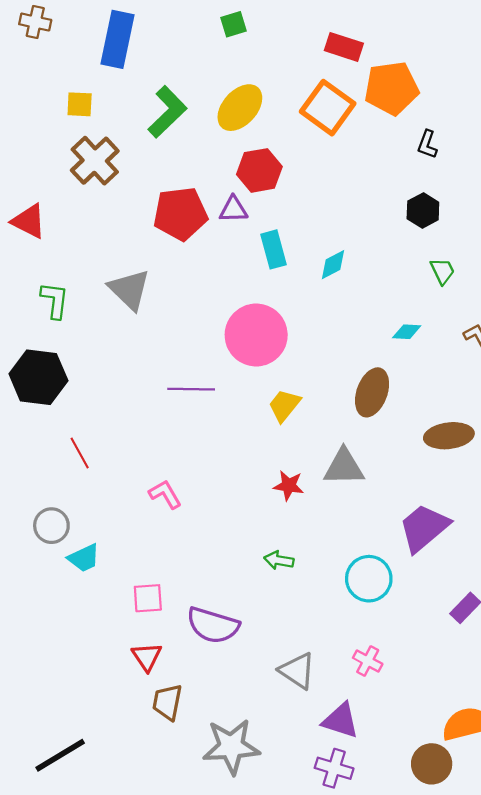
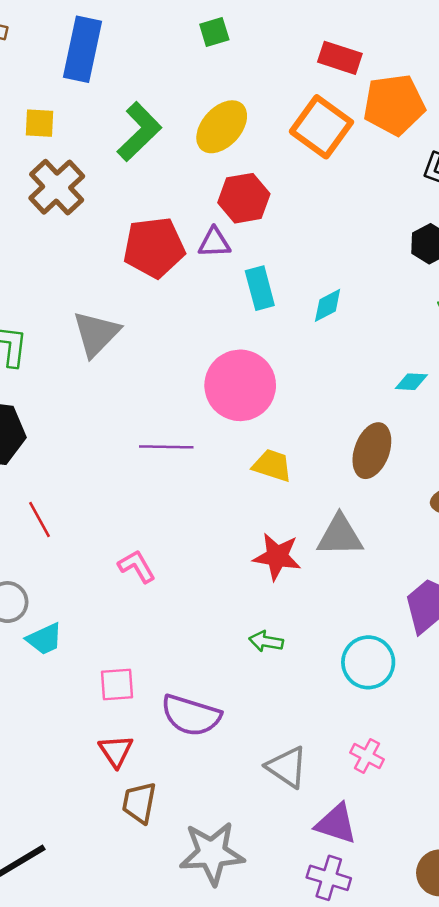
gray triangle: (129, 290) -> (96, 334), turned 30
yellow trapezoid: (284, 405) -> (272, 465), turned 69
red star: (289, 486) -> (277, 557), size x1.4

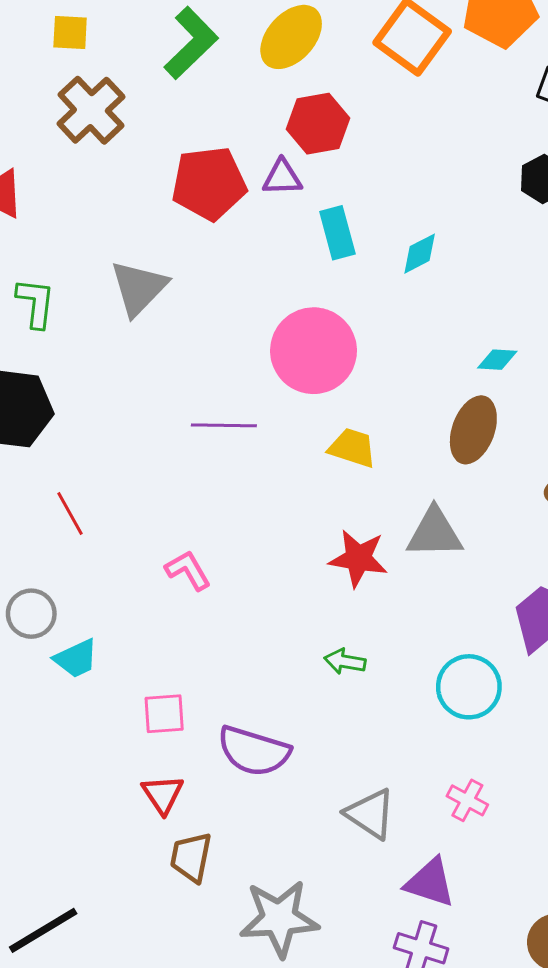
cyan diamond: (411, 382) -> (497, 360), moved

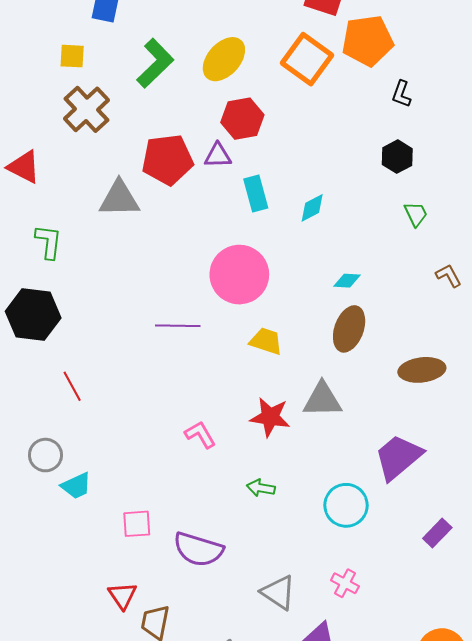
gray triangle: (139, 288) -> (119, 199), moved, turned 45
cyan diamond: (497, 360) -> (347, 281), moved
pink L-shape: (188, 570) -> (200, 435), moved
red triangle: (163, 794) -> (122, 596), moved

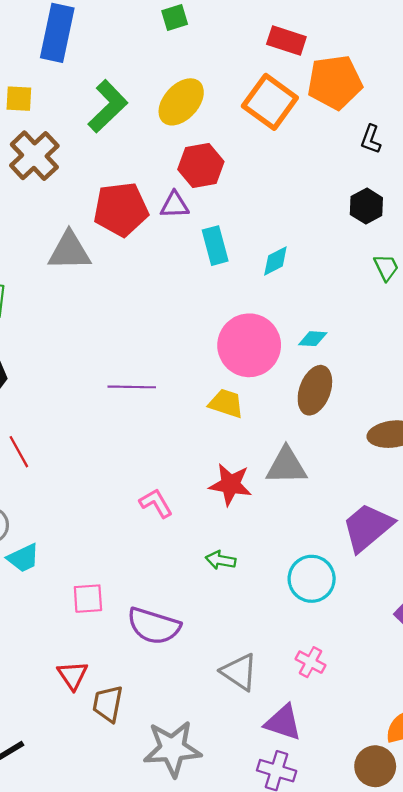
pink circle: (239, 275) -> (249, 345), moved

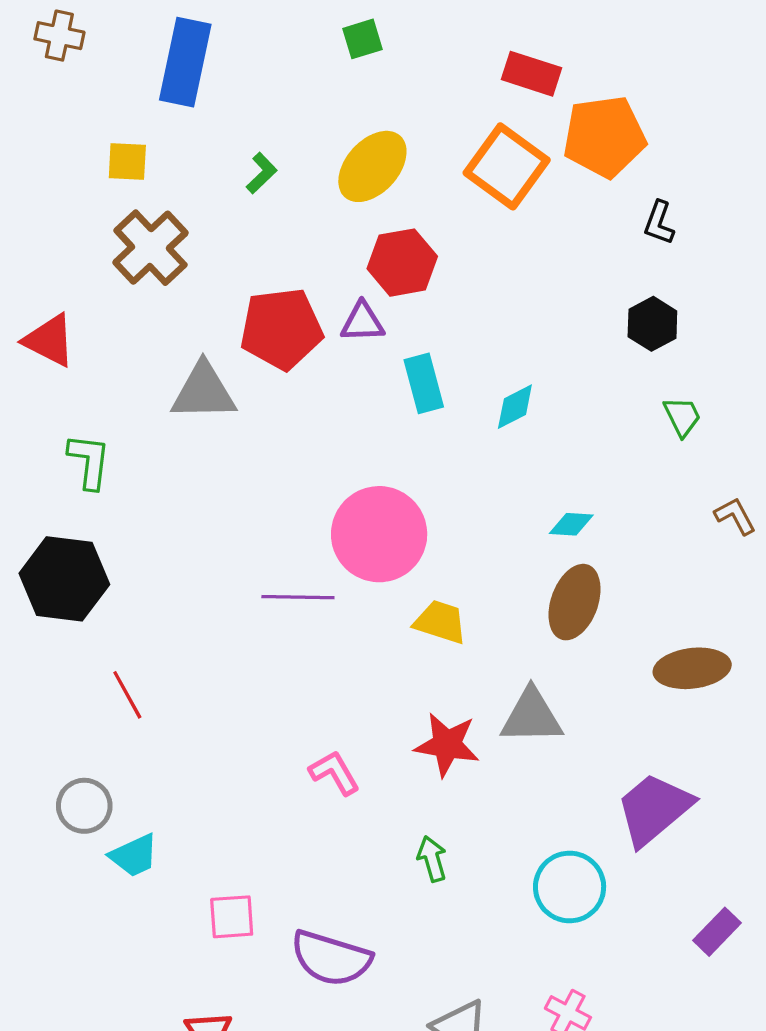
green L-shape: (108, 106) -> (261, 173), size x0.5
pink circle: (249, 345) -> (379, 534), moved
green arrow: (221, 560) -> (432, 859), turned 64

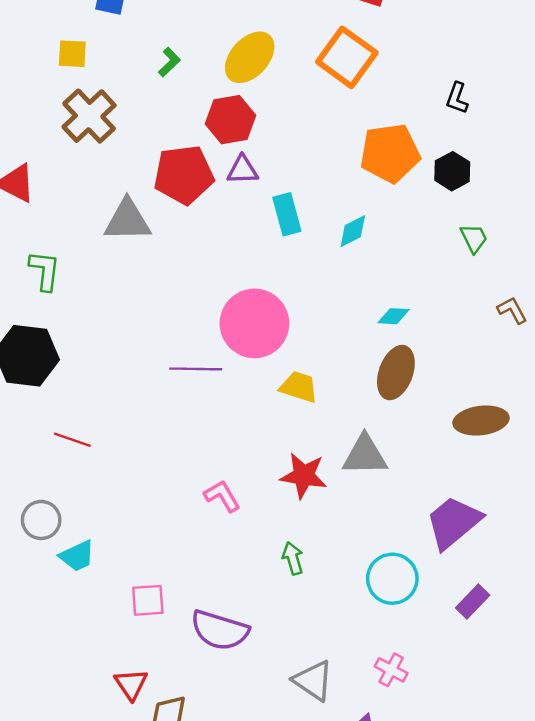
orange pentagon: (604, 137) -> (390, 153), moved
red hexagon: (402, 263) -> (231, 120), moved
red line: (127, 695) -> (72, 440), turned -42
purple rectangle: (717, 932) -> (473, 601), moved

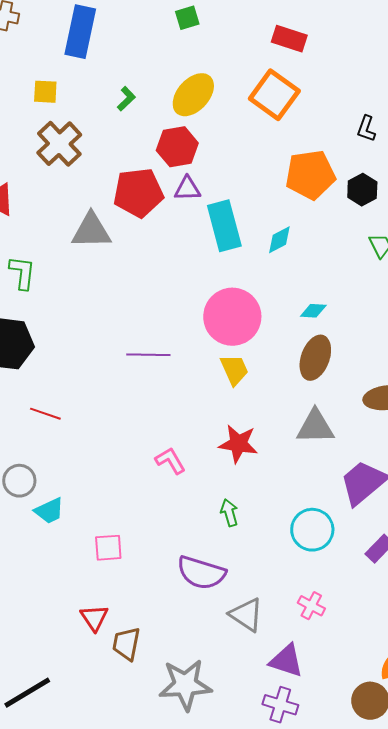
cyan rectangle: (287, 214) -> (224, 226), size x1.4
pink circle: (254, 323) -> (232, 317), moved
yellow trapezoid: (299, 387) -> (234, 370), turned 48
gray triangle: (365, 455) -> (315, 427), moved
purple semicircle: (220, 630) -> (201, 573), moved

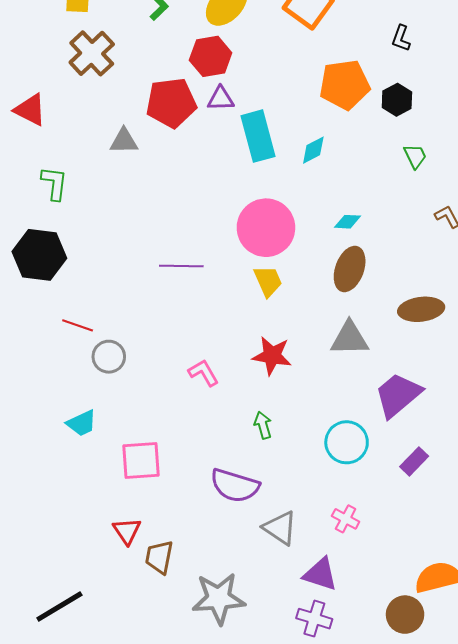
gray triangle: (91, 231) -> (124, 141), size x0.7
gray circle: (19, 481) -> (109, 357), moved
pink square: (108, 548) -> (141, 460), size x1.4

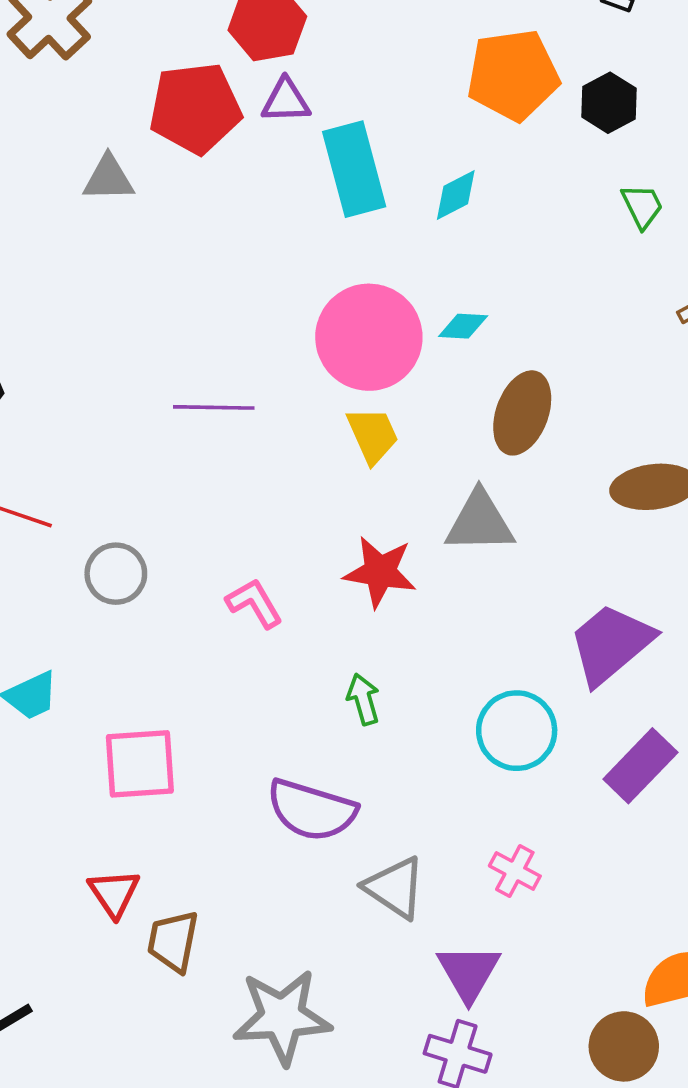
cyan diamond: (348, 222) -> (463, 326), moved
gray triangle: (350, 339) -> (480, 522), moved
gray circle: (109, 357) -> (116, 574), moved
purple rectangle: (414, 461) -> (640, 766), size x1.4
purple triangle: (320, 574) -> (469, 973), turned 42

